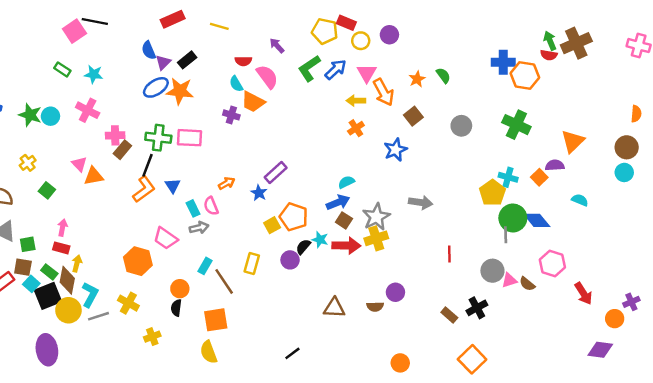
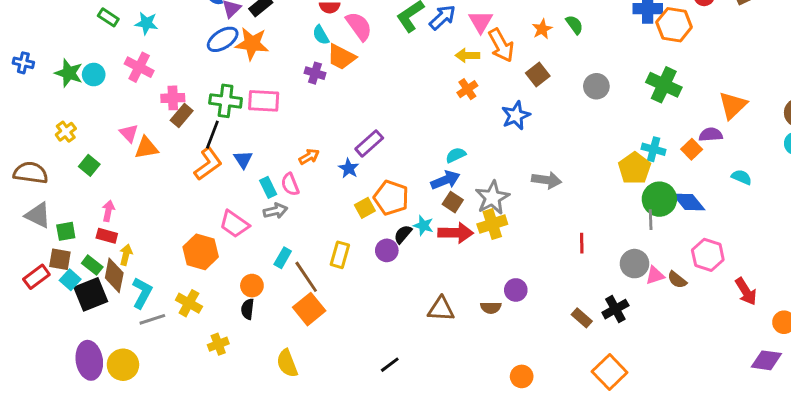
yellow circle: (68, 310) -> (123, 365), moved
orange square: (216, 320) -> (309, 309), moved, turned -30

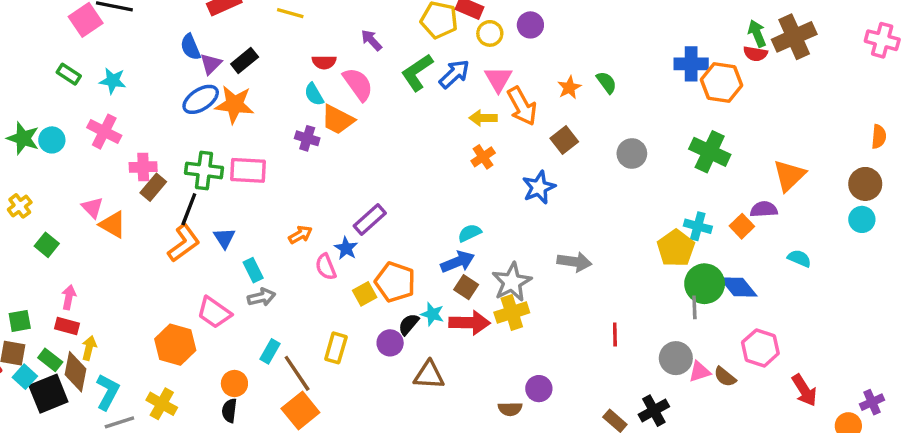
orange triangle: (146, 148) -> (113, 225), turned 40
pink semicircle: (290, 184) -> (326, 267), moved
brown triangle: (441, 309) -> (429, 375), moved

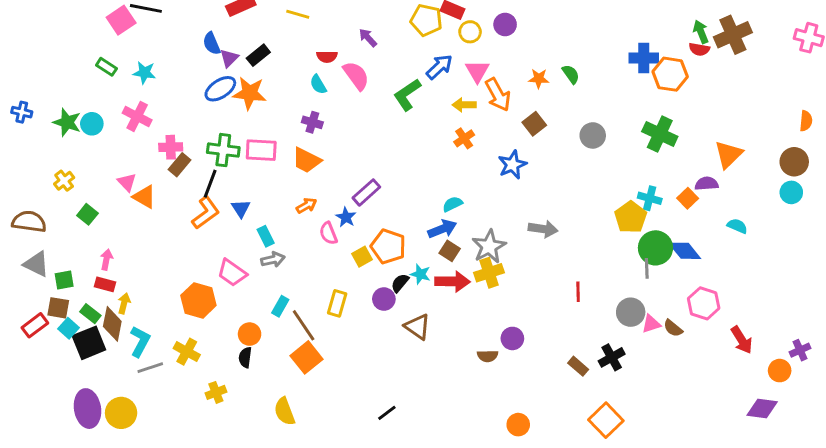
green L-shape: (417, 72) -> (407, 95), moved
orange star: (569, 88) -> (539, 79), turned 30
orange trapezoid: (338, 120) -> (306, 160), moved
brown triangle: (429, 375) -> (417, 327), turned 32

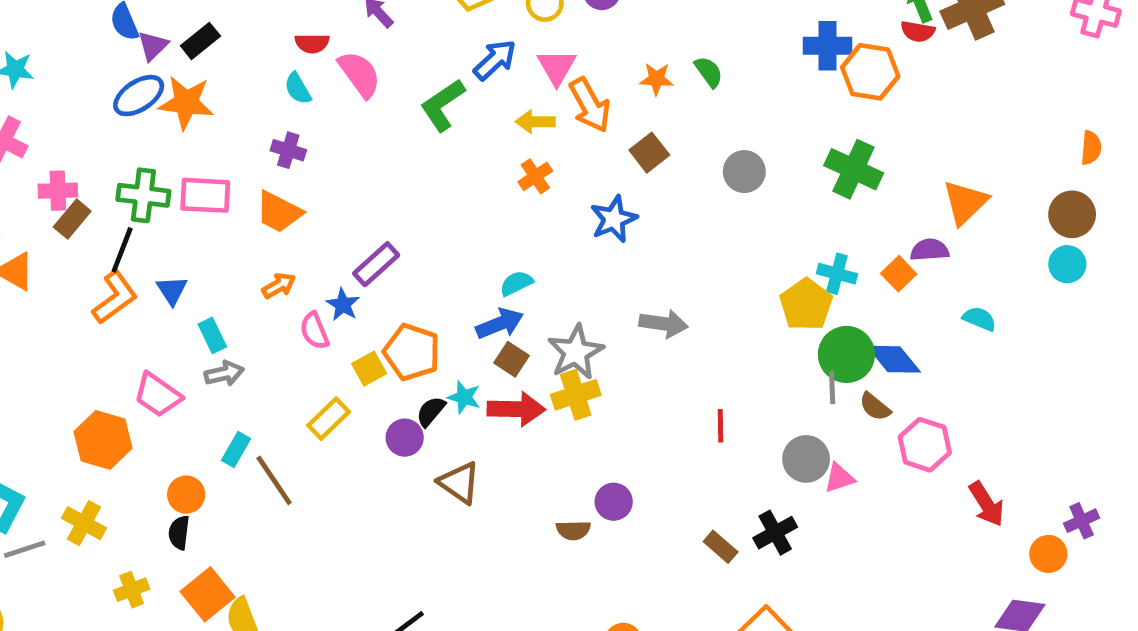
yellow rectangle: (337, 303) -> (329, 419), moved, turned 30
brown semicircle: (673, 328) -> (875, 407), moved
orange square: (306, 357) -> (208, 594), moved

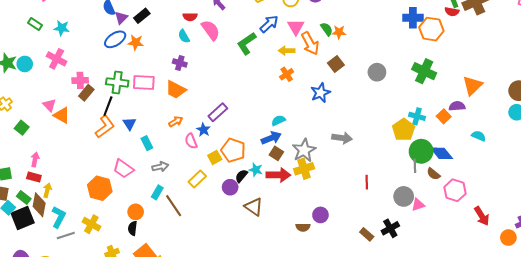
green semicircle: (709, 72) -> (327, 29), moved
orange star: (186, 103) -> (136, 42), size x0.7
gray arrow: (224, 373) -> (160, 167), moved

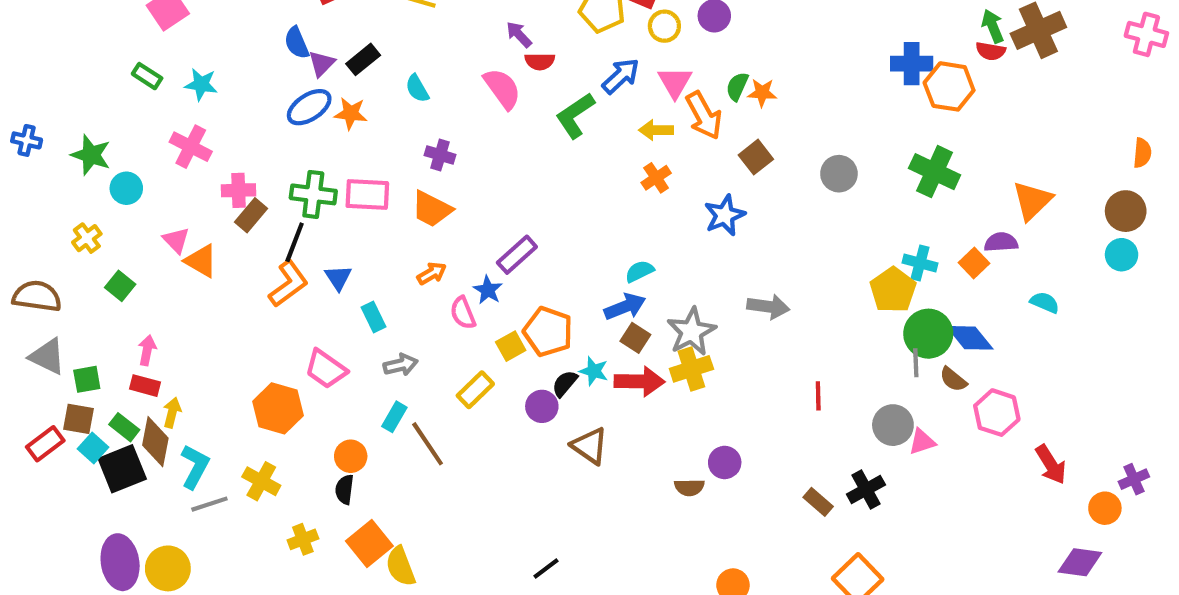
red semicircle: (190, 17) -> (540, 61), moved
green semicircle: (327, 29) -> (737, 86), turned -120
cyan semicircle: (184, 36) -> (417, 88), moved
cyan circle: (25, 64) -> (126, 188), moved

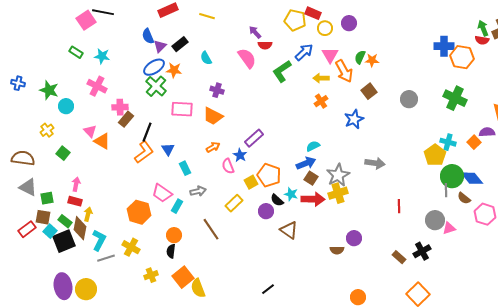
green cross: (313, 194) -> (156, 86), moved, turned 35
black semicircle: (565, 384) -> (277, 200), turned -88
cyan rectangle: (394, 417) -> (177, 206), moved

